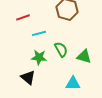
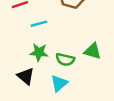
green semicircle: (61, 49) -> (65, 59), moved, turned 133
cyan triangle: (73, 83) -> (59, 83), moved, turned -42

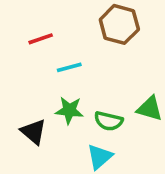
black triangle: (26, 76) -> (33, 132), moved

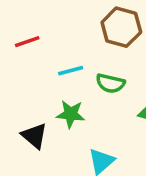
red line: (41, 39) -> (27, 42), moved
green semicircle: (109, 121) -> (110, 83), moved

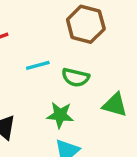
green star: (71, 114) -> (60, 115), moved

